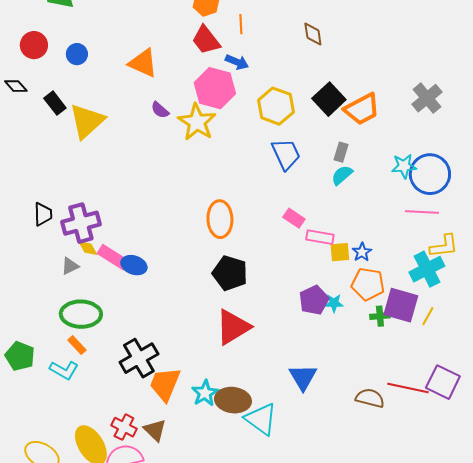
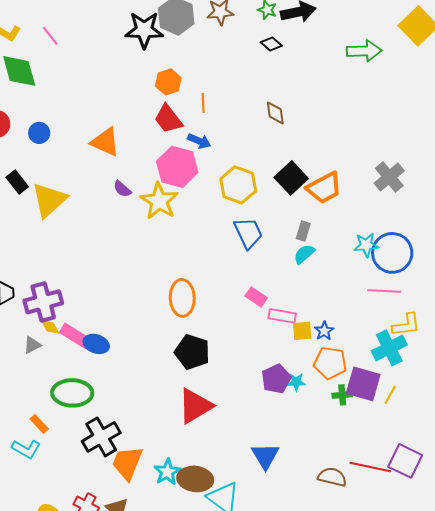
green ellipse: (81, 314) -> (72, 393), moved

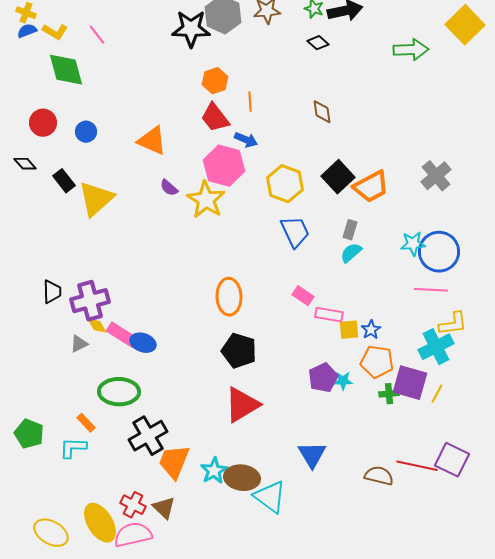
cyan L-shape: (26, 449) -> (73, 448), turned 152

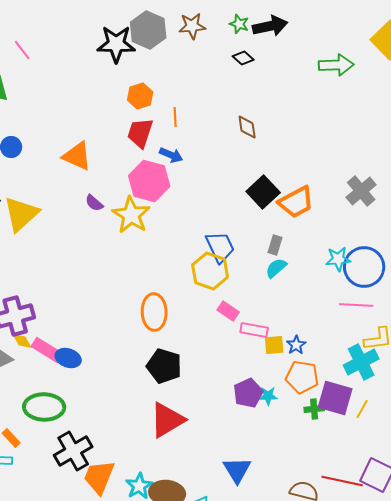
red trapezoid: (215, 118) -> (140, 133), turned 56
yellow hexagon: (285, 184) -> (210, 271), moved

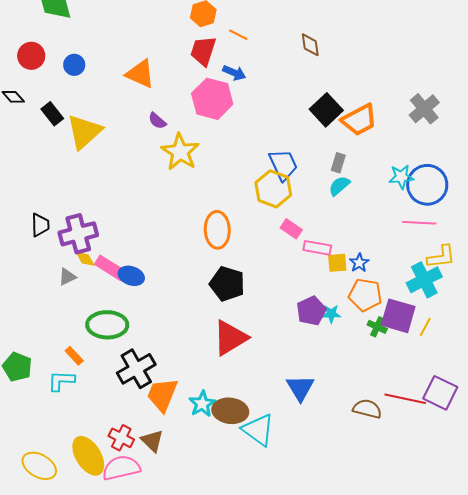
orange line: (175, 117) -> (238, 35), turned -60
yellow star: (131, 215) -> (180, 152), moved
green cross: (314, 409) -> (377, 327), turned 30

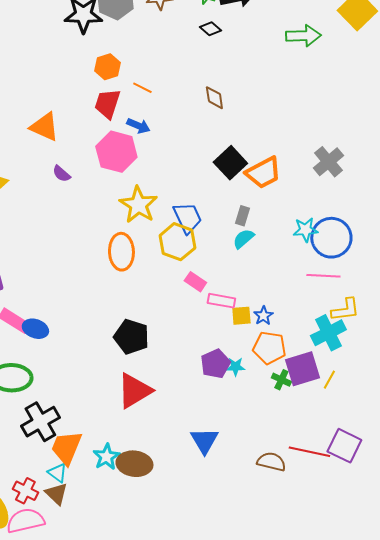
yellow star: (180, 152) -> (138, 205), moved
orange ellipse: (217, 230) -> (121, 252), moved
purple square: (398, 316) -> (302, 369), turned -33
cyan triangle: (258, 430) -> (57, 473), moved, size x0.6

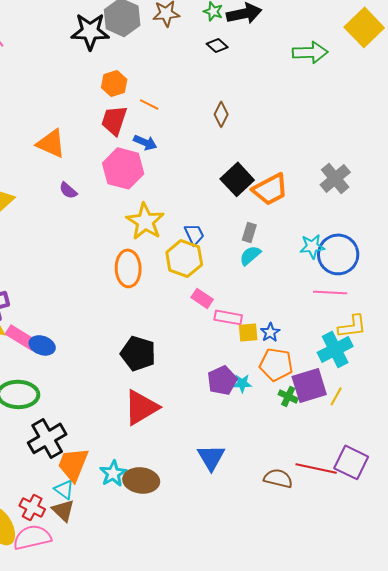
brown diamond: (214, 98) -> (221, 114), turned 35
blue trapezoid: (187, 218) -> (194, 234), size x0.7

